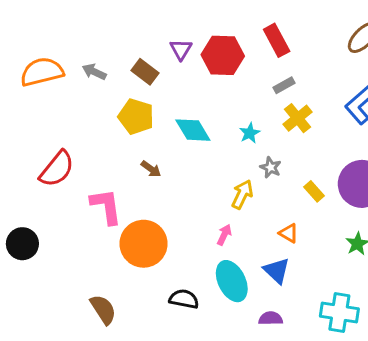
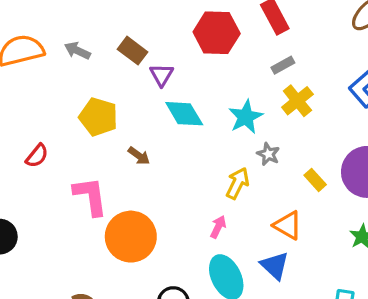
purple triangle: (181, 49) -> (162, 75), moved
yellow pentagon: (136, 117) -> (98, 117), moved
cyan star: (250, 133) -> (246, 117), size x1.5
red semicircle: (57, 169) -> (37, 156), size x0.6
orange triangle: (289, 233) -> (288, 225), size x1.4

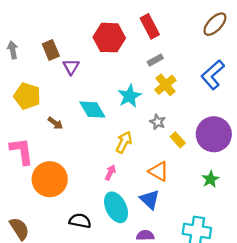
gray arrow: (77, 51) -> (13, 50), turned 54
brown rectangle: (132, 51) -> (51, 50), turned 30
cyan diamond: (184, 114) -> (92, 110), moved
gray star: (268, 154) -> (158, 122), moved

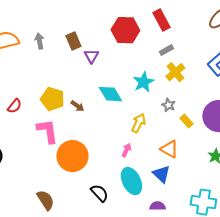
yellow pentagon: (27, 96) -> (52, 99), moved
black semicircle: (80, 221) -> (99, 193), turned 36

